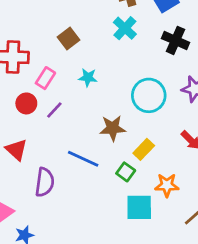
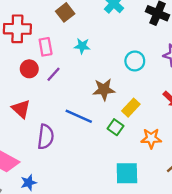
pink rectangle: (45, 78) -> (46, 47), turned -42
cyan circle: (149, 95) -> (135, 61), size x0.7
cyan square: (139, 207) -> (127, 173), moved

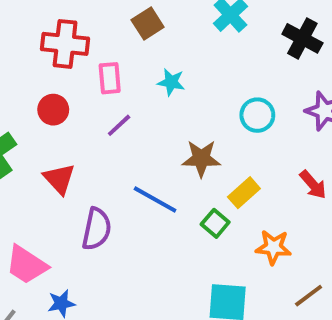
red circle: (29, 69) -> (53, 110), moved

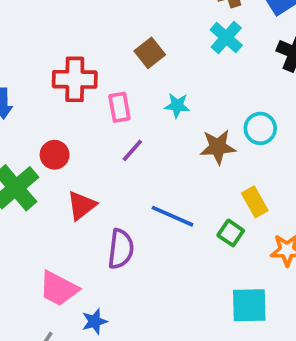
red circle: (53, 110) -> (55, 155), moved
brown star: (201, 158) -> (218, 147), moved
red triangle: (59, 179) -> (82, 205), turned 40
yellow rectangle: (244, 193) -> (255, 202), turned -72

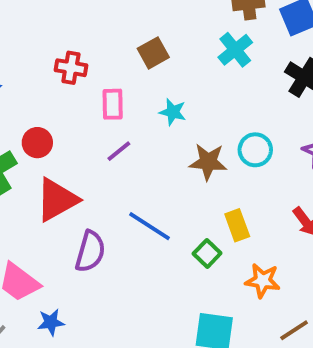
red cross: (75, 79) -> (71, 68), size x0.7
red triangle: (82, 205) -> (57, 200), size x1.4

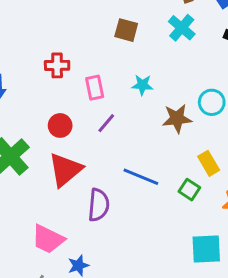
brown square: (153, 53) -> (126, 30), moved, turned -35
red circle: (37, 143) -> (60, 126), moved

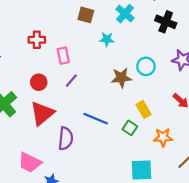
cyan star: (142, 85) -> (107, 39), moved

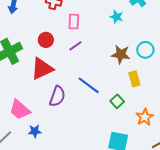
yellow rectangle: (144, 109) -> (134, 79), moved
orange star: (163, 137) -> (145, 117), turned 30

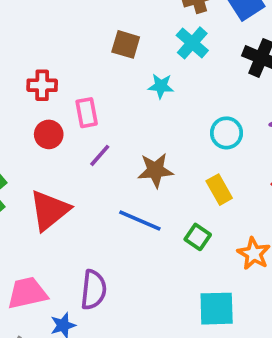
red circle: (46, 40) -> (49, 134), moved
brown star: (121, 54) -> (155, 170), moved
purple semicircle: (57, 96) -> (94, 290), moved
pink trapezoid: (20, 110) -> (27, 293), turned 140

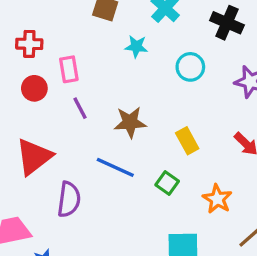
cyan circle: (226, 133) -> (190, 67), moved
purple line: (100, 155) -> (80, 108), turned -70
purple semicircle: (94, 290) -> (69, 199), moved

